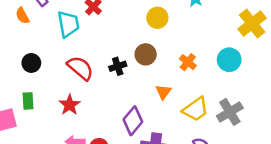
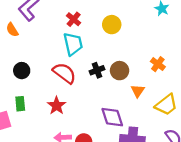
yellow circle: (157, 18) -> (112, 25), moved
cyan trapezoid: (68, 24) -> (73, 44), moved
brown circle: (146, 54) -> (120, 71), moved
purple diamond: (133, 121) -> (112, 117), turned -55

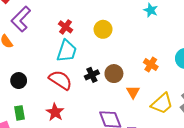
cyan trapezoid: (73, 44) -> (67, 51), turned 35

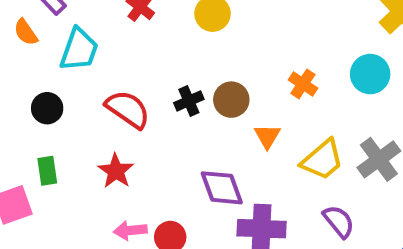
cyan trapezoid: (67, 51) -> (79, 50), moved

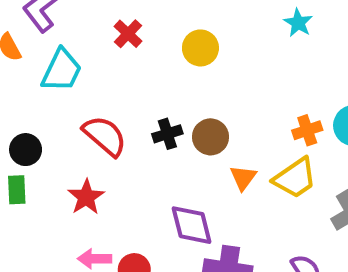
orange cross: (303, 84) -> (307, 130), moved, turned 32
black circle: (47, 108) -> (26, 150), moved
yellow trapezoid: (322, 160) -> (295, 178), moved

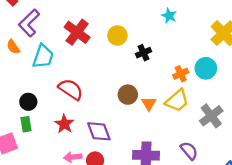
red cross: (128, 34) -> (77, 32), size x1.6
black cross: (167, 134) -> (144, 53), moved
brown circle: (211, 137) -> (128, 95), moved
purple diamond: (192, 225) -> (99, 131), moved

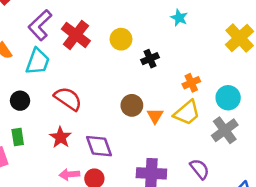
purple L-shape: (29, 23) -> (40, 25), moved
cyan circle: (206, 68) -> (228, 98), moved
black circle: (28, 102) -> (20, 101), moved

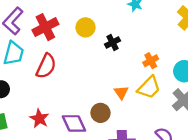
red cross: (76, 35) -> (45, 27), turned 30
red semicircle: (68, 99) -> (46, 66), moved, turned 85
brown circle: (132, 105) -> (100, 113), moved

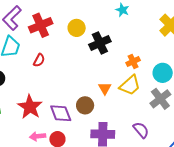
black cross: (113, 42) -> (100, 43), size x1.5
red semicircle: (46, 66) -> (39, 60), size x0.6
red star: (39, 119) -> (30, 107), size x1.4

